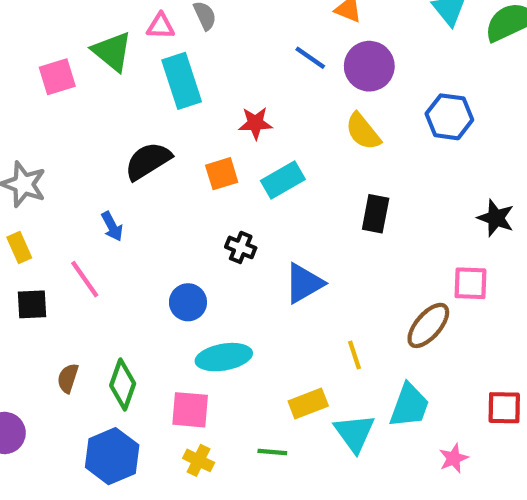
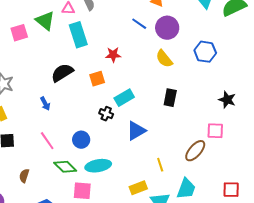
cyan rectangle: (283, 180) -> (124, 98), moved
pink line: (85, 279) -> (47, 141), moved
green diamond: (123, 384) -> (65, 167), moved, turned -65

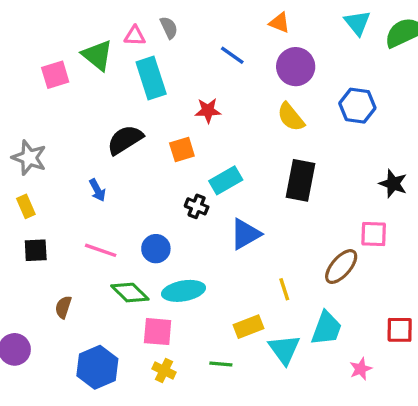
blue line: (139, 24) -> (232, 55), moved
black rectangle: (170, 98) -> (301, 180), size x1.4
pink line: (47, 141) -> (101, 250), turned -36

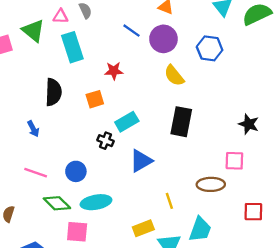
purple circle: (296, 67) -> (163, 39), moved
blue hexagon: (357, 106) -> (210, 48), moved
black semicircle: (125, 140) -> (53, 92), turned 124
brown ellipse: (341, 267) -> (211, 184), turned 48
red square: (400, 330) -> (253, 212), moved

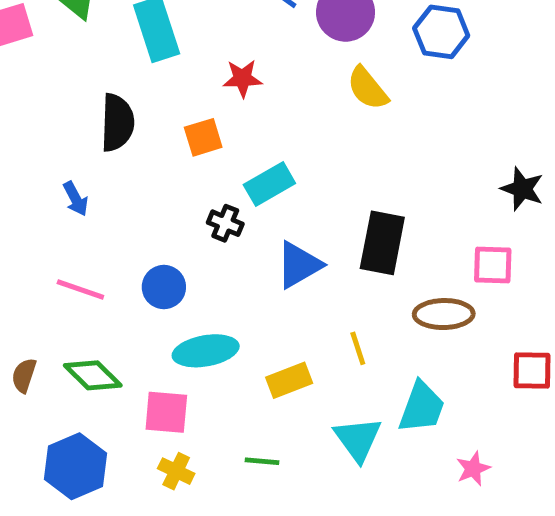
black rectangle: (181, 122) -> (382, 243), moved
green diamond: (57, 203) -> (93, 375), moved
yellow rectangle: (143, 228) -> (289, 380), moved

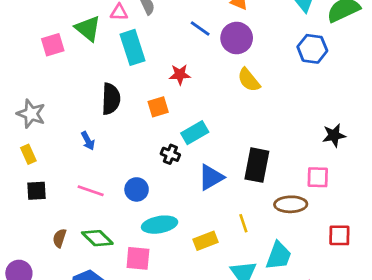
blue hexagon: (441, 32) -> (312, 49), moved
black star: (522, 189) -> (334, 135), turned -30

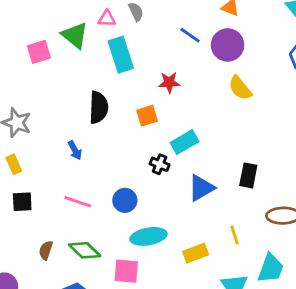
black rectangle: (257, 165) -> (248, 175), size x0.7

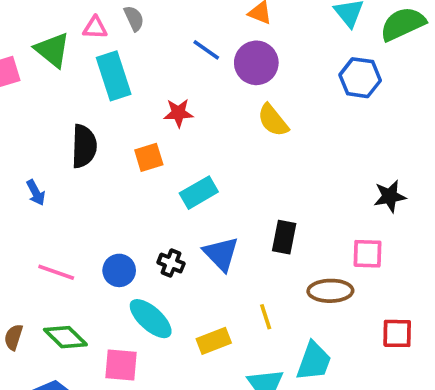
blue arrow: (75, 150) -> (36, 193), moved
black cross: (160, 164) -> (171, 263), moved
blue triangle: (201, 188) -> (221, 254), turned -44
cyan ellipse: (148, 236) -> (151, 319), turned 52

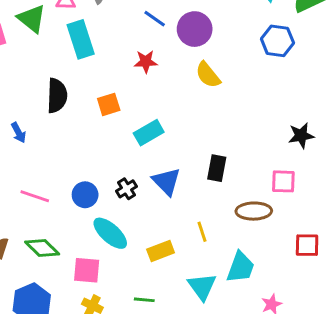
red star: (178, 113) -> (146, 62), moved
black cross: (171, 263) -> (127, 189), turned 36

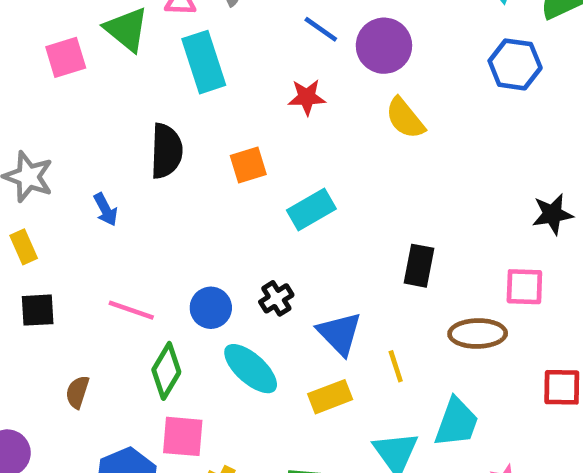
blue triangle: (166, 181) -> (340, 333), moved
green diamond: (42, 248) -> (166, 371), moved, turned 76
pink square: (87, 270) -> (183, 436), moved

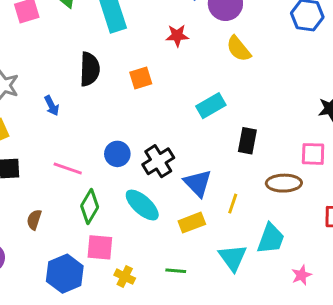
cyan rectangle: (311, 209) -> (211, 106), moved
black cross: (276, 298) -> (158, 161), size x1.5
blue circle: (211, 308) -> (117, 154), moved
yellow line: (396, 366) -> (233, 204), turned 36

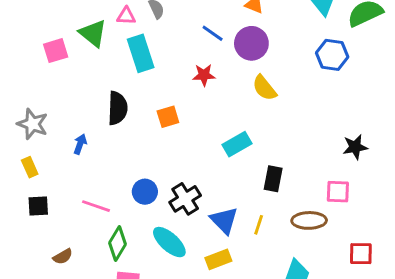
blue arrow: (52, 106) -> (80, 144), turned -132
yellow line: (233, 204) -> (259, 225), moved
brown semicircle: (34, 220) -> (63, 256), turned -138

